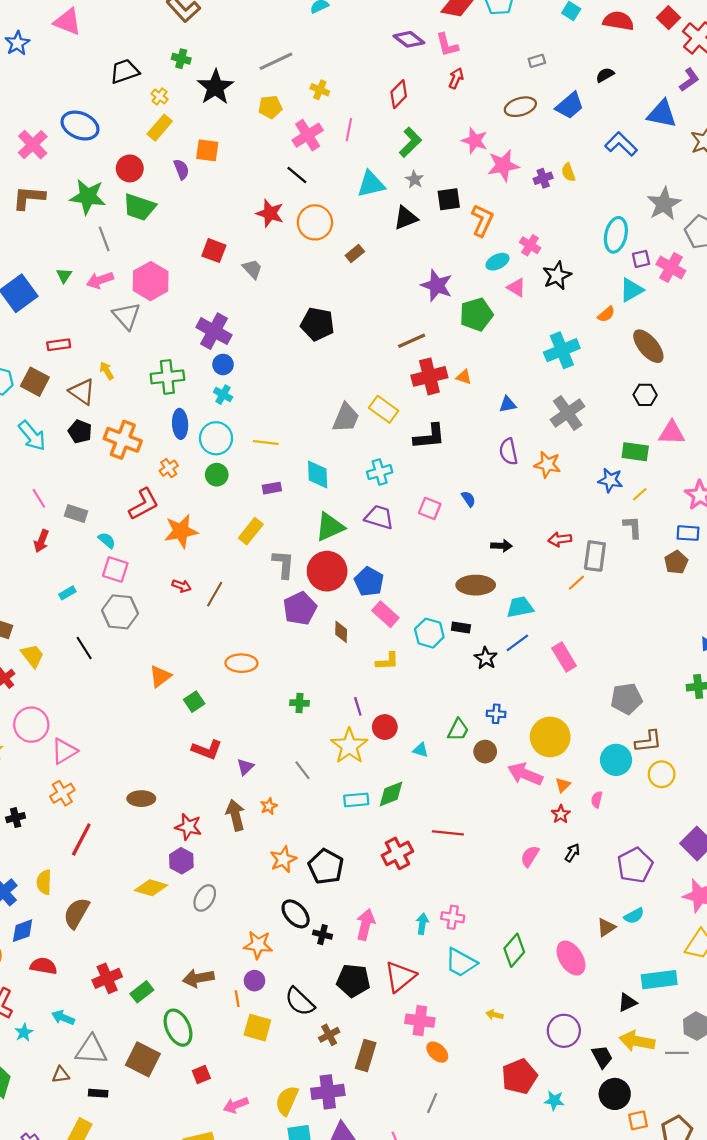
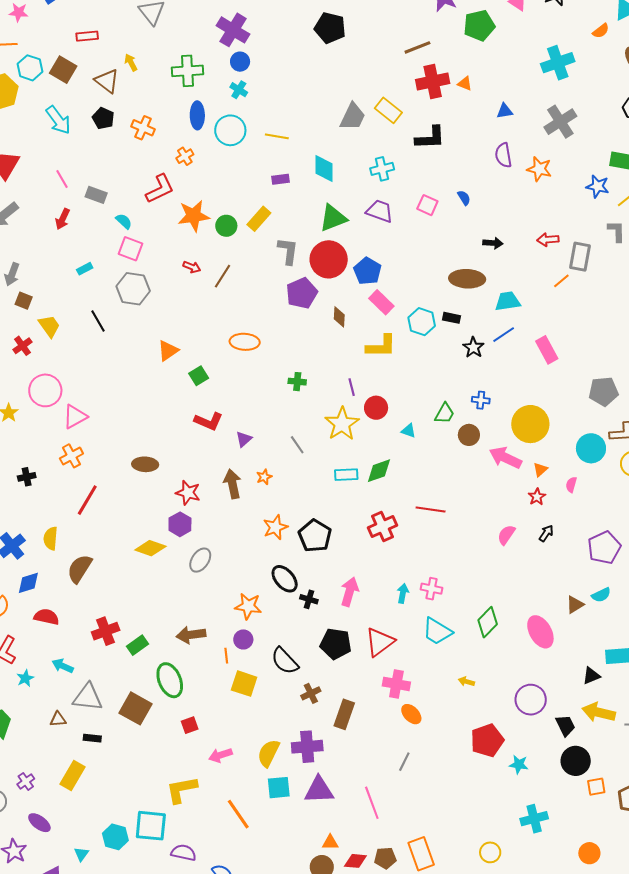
orange cross: (123, 440) -> (143, 128), size x0.7
green circle: (217, 475) -> (226, 226), moved
yellow L-shape: (387, 661) -> (381, 346), size x1.4

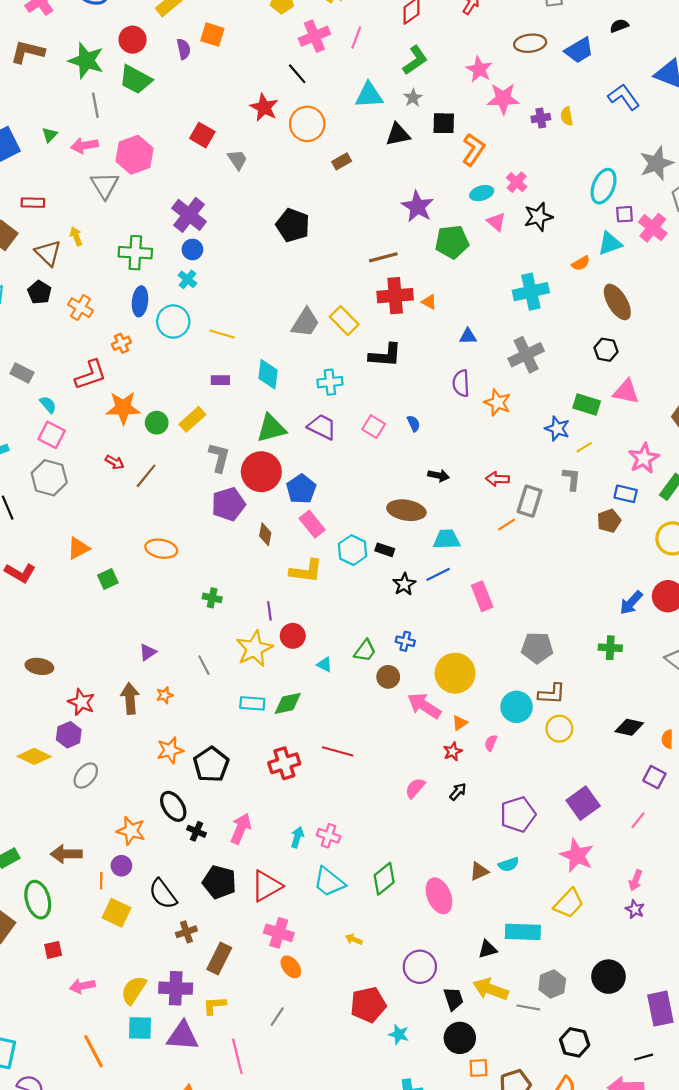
red L-shape: (209, 421) -> (20, 573), moved
yellow L-shape: (182, 790) -> (214, 1005), moved, size x0.7

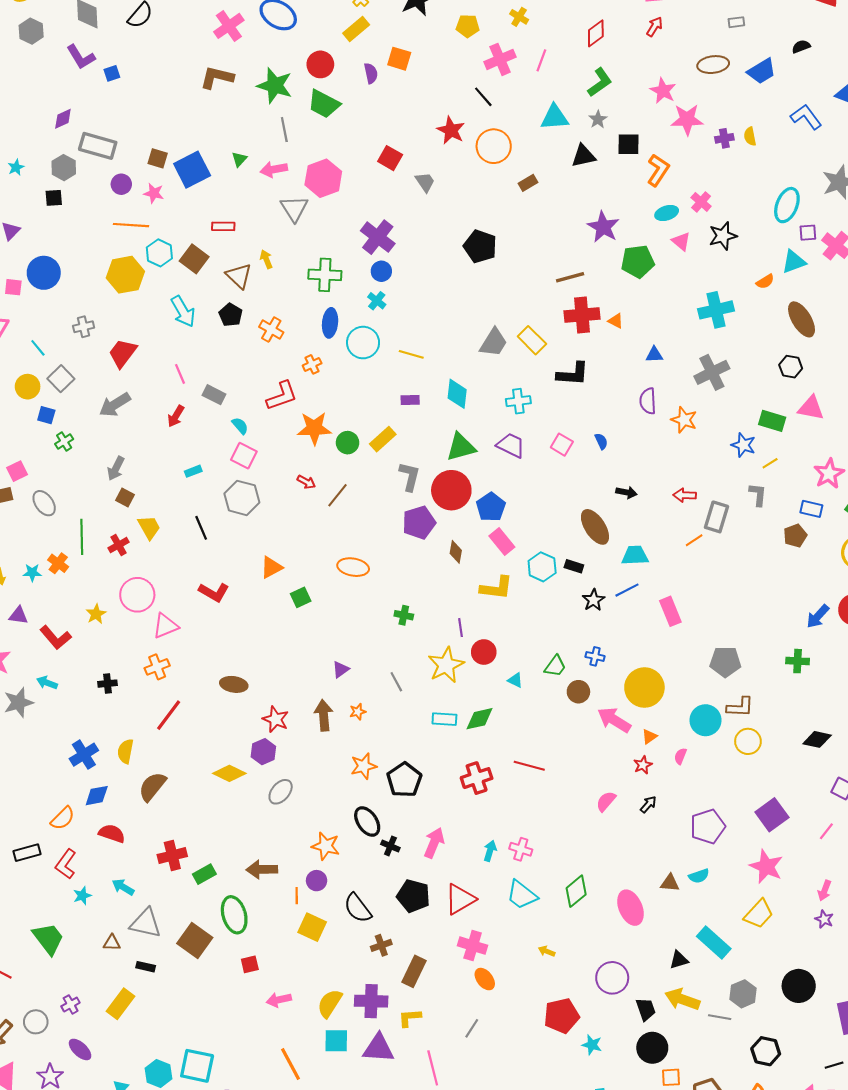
brown ellipse: (406, 510) -> (595, 527), turned 48
brown triangle: (479, 871) -> (670, 883), turned 30
cyan rectangle: (523, 932) -> (714, 942), turned 40

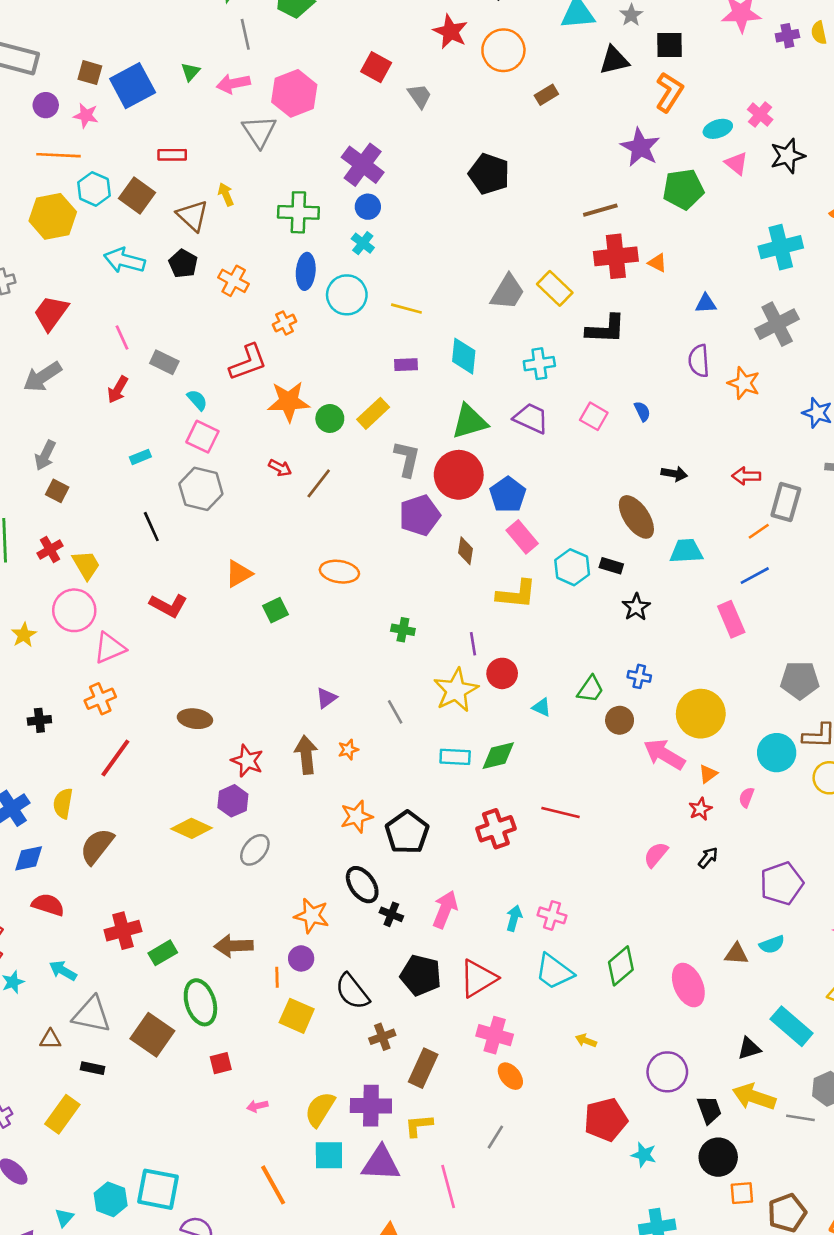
orange L-shape: (658, 170) -> (669, 92), moved
cyan arrow: (183, 311) -> (124, 260), turned 136
yellow trapezoid: (149, 527) -> (86, 565), moved
blue line: (627, 590) -> (755, 576), moved
pink arrow: (279, 1000) -> (257, 1106), size x0.7

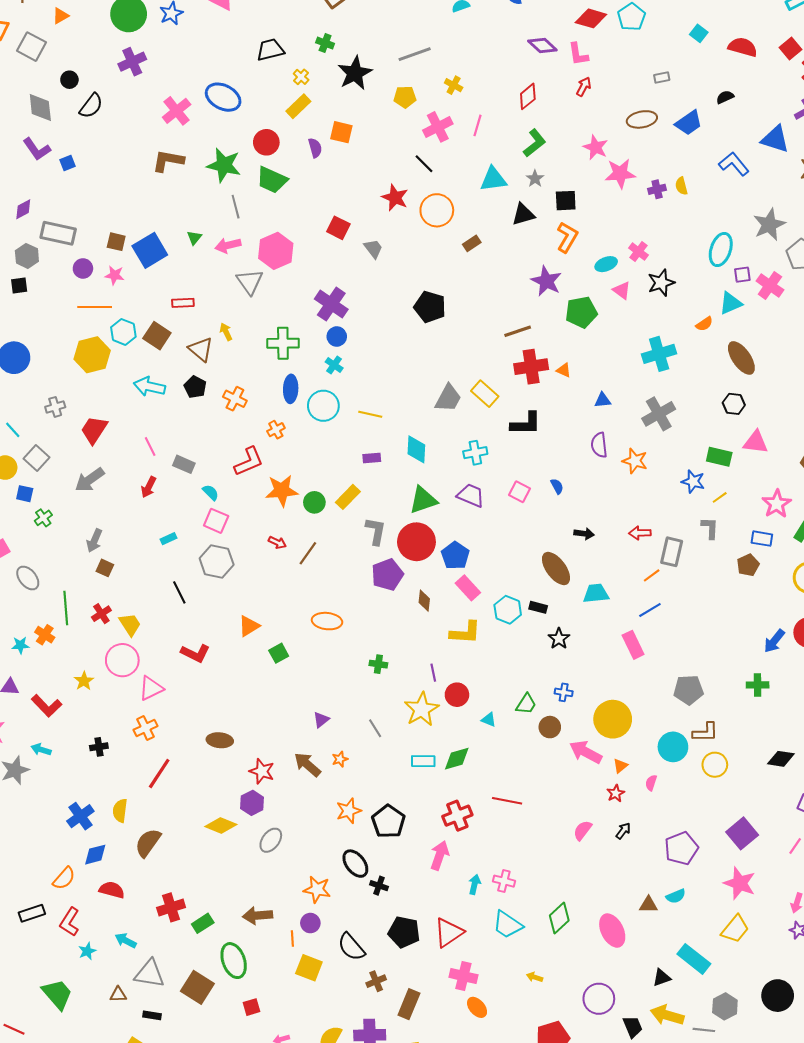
brown arrow: (306, 755) -> (307, 765), turned -40
pink arrow: (445, 909) -> (440, 855), moved

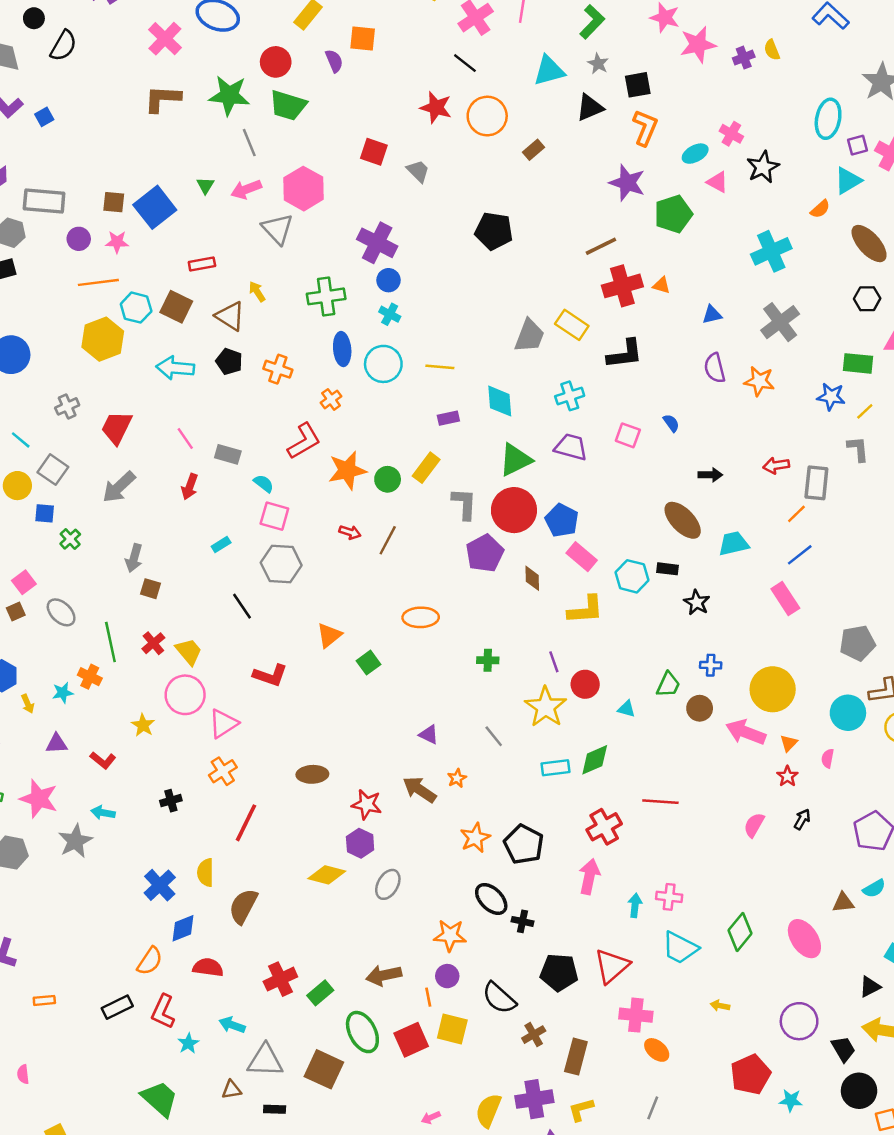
red L-shape: (47, 706) -> (103, 760), size x0.7
purple triangle: (321, 720) -> (429, 735), turned -48
red square: (251, 1007) -> (411, 1040), moved, size x1.6

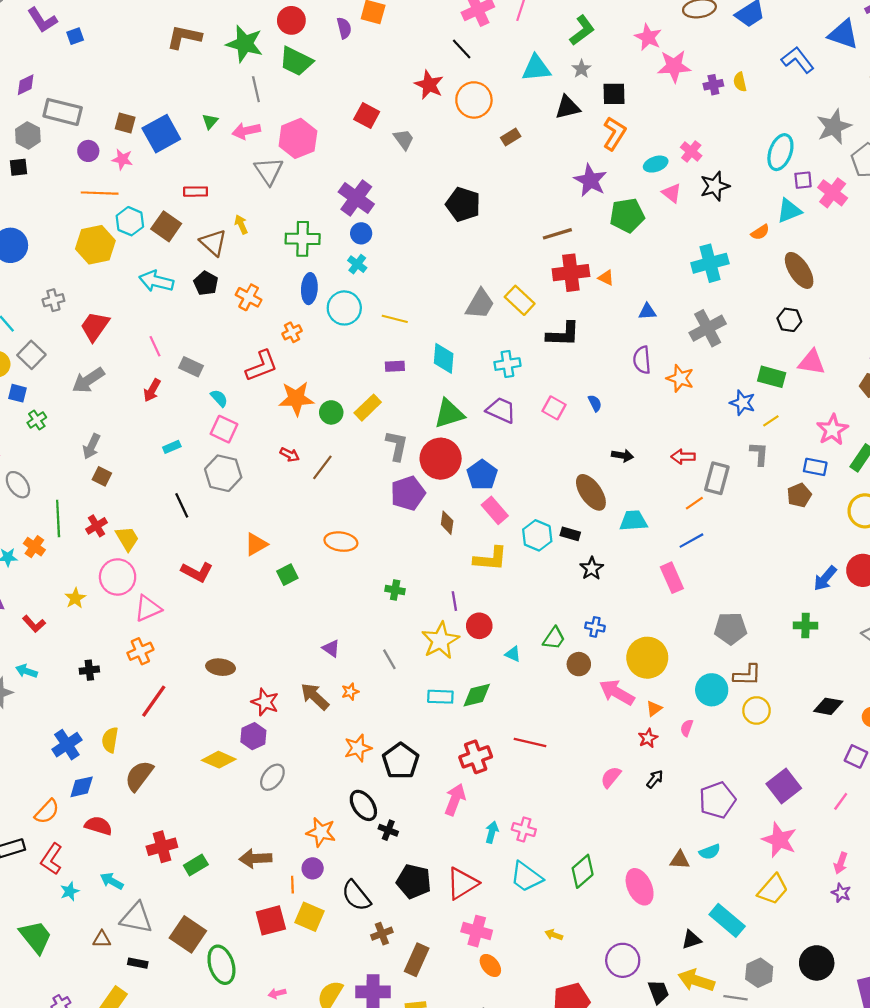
green ellipse: (362, 1032) -> (221, 965), moved

